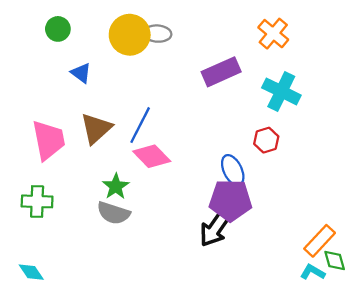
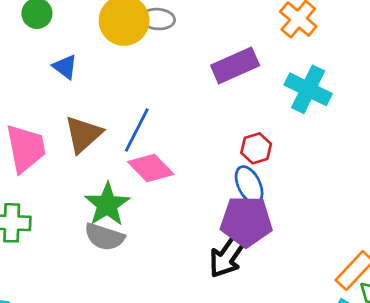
red hexagon: (266, 140) -> (256, 148), moved
green star: (116, 186) -> (107, 205), size x1.4

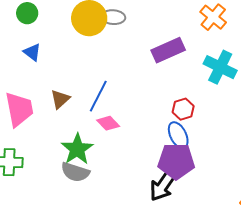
blue triangle: (65, 67) -> (32, 52), moved
brown triangle: (83, 134) -> (60, 99), size x0.7
pink diamond: (151, 168) -> (108, 123), size x0.7

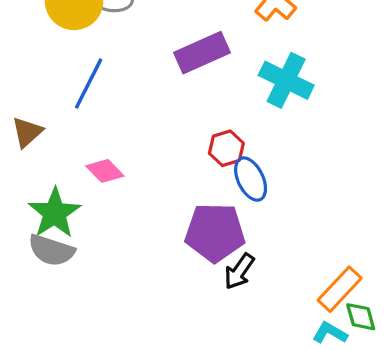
blue line: (98, 96) -> (89, 84), moved
blue ellipse: (178, 135) -> (251, 179), moved
black arrow: (163, 185) -> (239, 271), moved, size x0.7

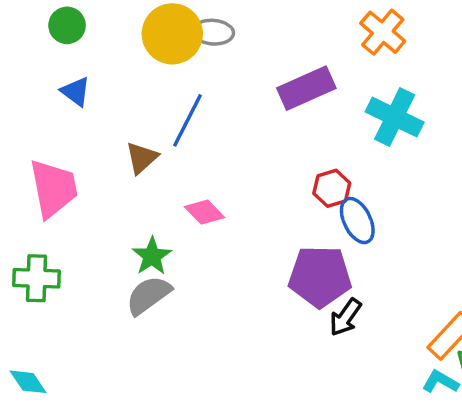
brown triangle: (27, 132) -> (142, 158), moved
green star: (55, 213) -> (152, 256), size x0.7
gray semicircle: (51, 250) -> (149, 295), turned 126

